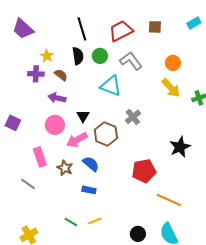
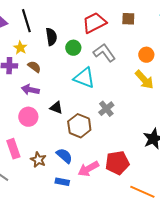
black line: (82, 29) -> (26, 21), moved
black semicircle: (78, 56) -> (51, 37), moved
black triangle: (83, 116) -> (56, 108), turned -40
pink arrow: (77, 140) -> (88, 169), moved

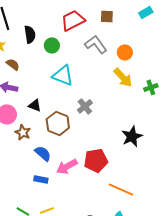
gray L-shape: (104, 53) -> (96, 44), moved
brown star: (38, 160) -> (23, 132), moved

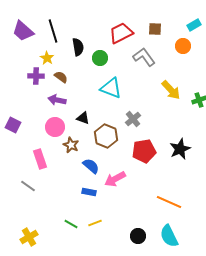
orange circle: (125, 52) -> (183, 46), moved
red pentagon: (96, 160) -> (144, 151), moved

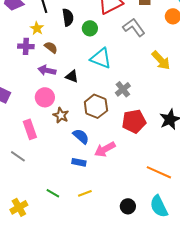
black triangle: (83, 118) -> (72, 76), moved
green line: (71, 224) -> (53, 193), moved

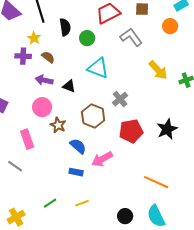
green line: (53, 193) -> (50, 203), turned -64

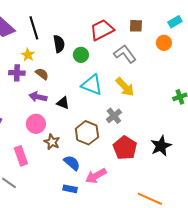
yellow arrow: (158, 70) -> (125, 87), moved
red pentagon: (131, 131) -> (125, 148), turned -30

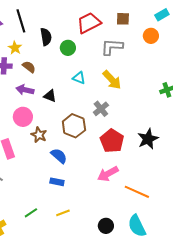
gray L-shape: (125, 54) -> (112, 47), turned -50
cyan triangle: (92, 85) -> (79, 78), size x0.6
pink arrow: (96, 176) -> (108, 174), moved

